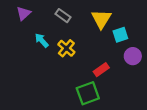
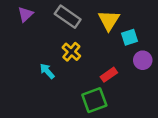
gray rectangle: (63, 16) -> (68, 17), size x1.5
cyan arrow: (42, 40) -> (47, 71), moved

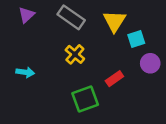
cyan arrow: (47, 71) -> (25, 72), moved, turned 140
green square: (94, 100) -> (85, 99), moved

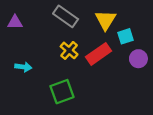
purple triangle: (26, 15) -> (15, 22), moved, turned 42
red rectangle: (114, 79) -> (98, 54), moved, size x1.5
green square: (85, 99) -> (62, 92), moved

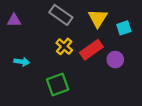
cyan square: (125, 36) -> (124, 28), moved
purple circle: (138, 59) -> (115, 60), moved

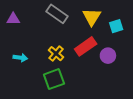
yellow cross: (64, 46) -> (56, 54), moved

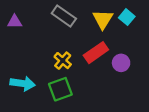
cyan square: (116, 26) -> (127, 17), moved, turned -32
cyan arrow: (20, 58) -> (23, 83), moved, size x1.5

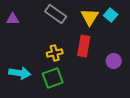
red rectangle: (96, 53) -> (84, 46), turned -45
yellow cross: (63, 61) -> (55, 53), turned 35
purple circle: (121, 63) -> (114, 61), moved

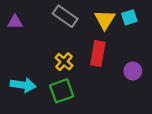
cyan square: (111, 15) -> (129, 17), turned 32
yellow cross: (55, 53) -> (64, 62), turned -35

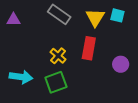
cyan square: (129, 17) -> (117, 15), turned 32

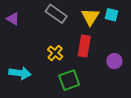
purple triangle: (13, 20) -> (13, 19), turned 32
green square: (56, 82) -> (69, 80), moved

